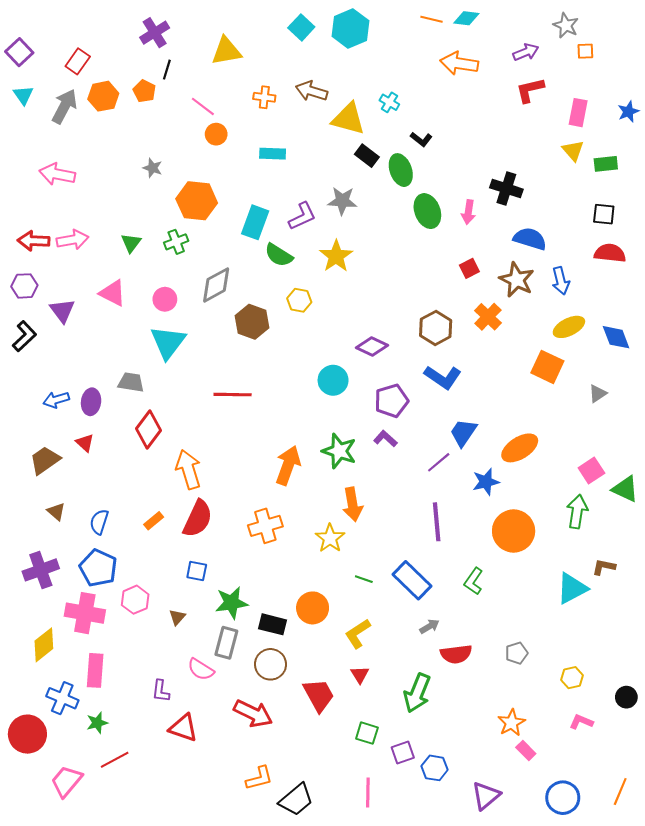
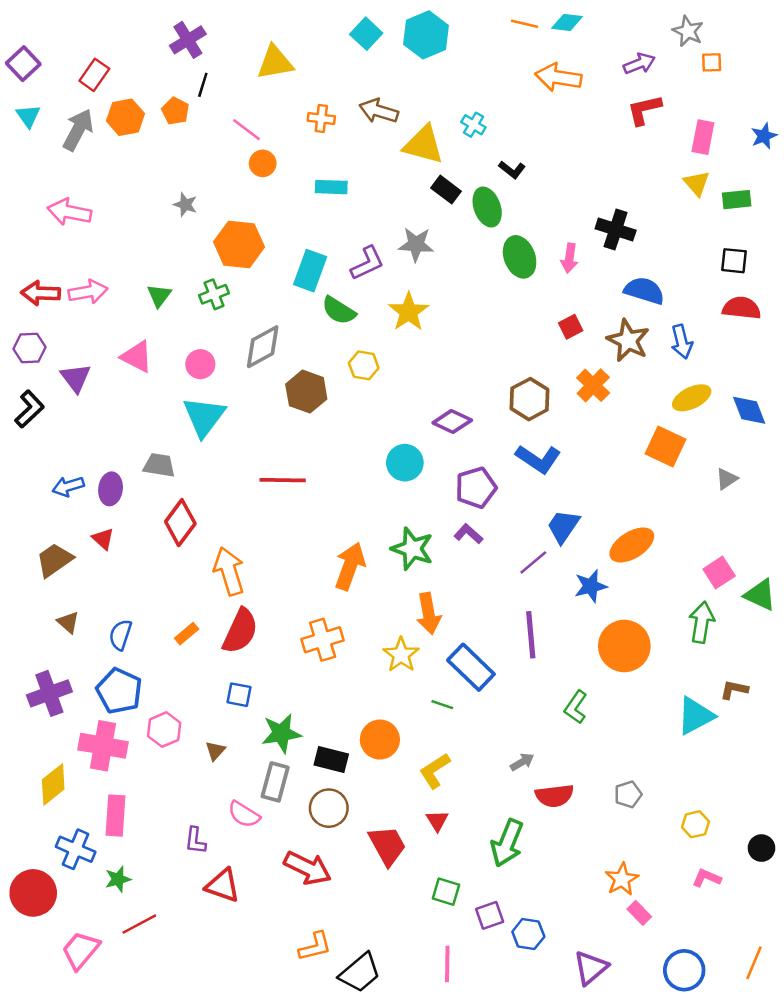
blue rectangle: (412, 580) -> (471, 667), moved

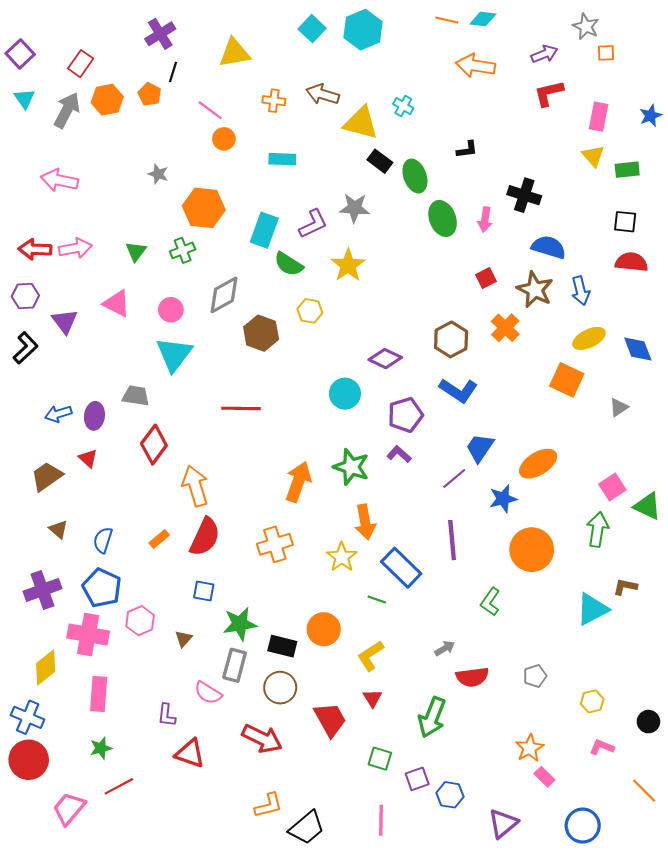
black L-shape: (512, 170) -> (467, 150), moved, turned -45
blue cross: (76, 849) -> (28, 717), moved
orange line: (754, 963) -> (644, 791), moved, turned -68

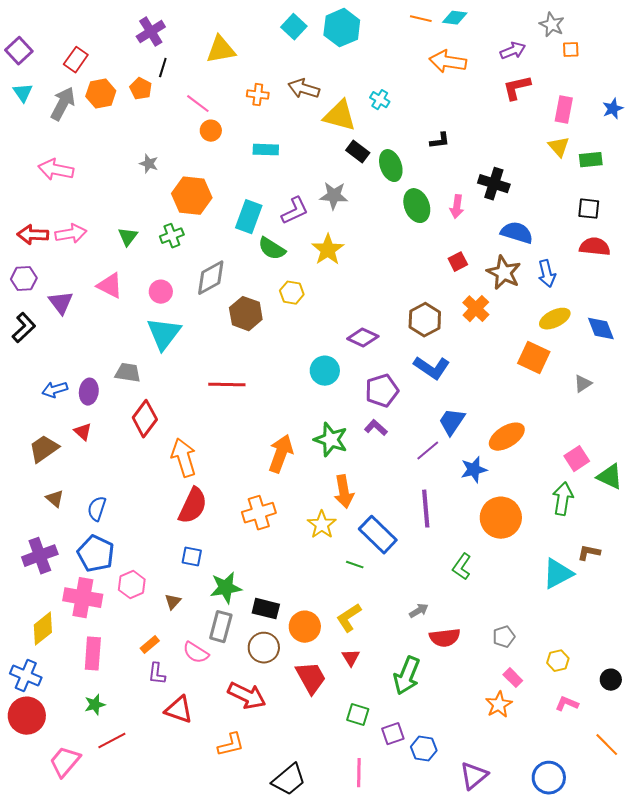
orange rectangle: (159, 539) -> (150, 645), moved
orange circle: (324, 629) -> (305, 627), moved
pink rectangle: (544, 777) -> (513, 678), moved
orange L-shape: (269, 805) -> (231, 745), moved

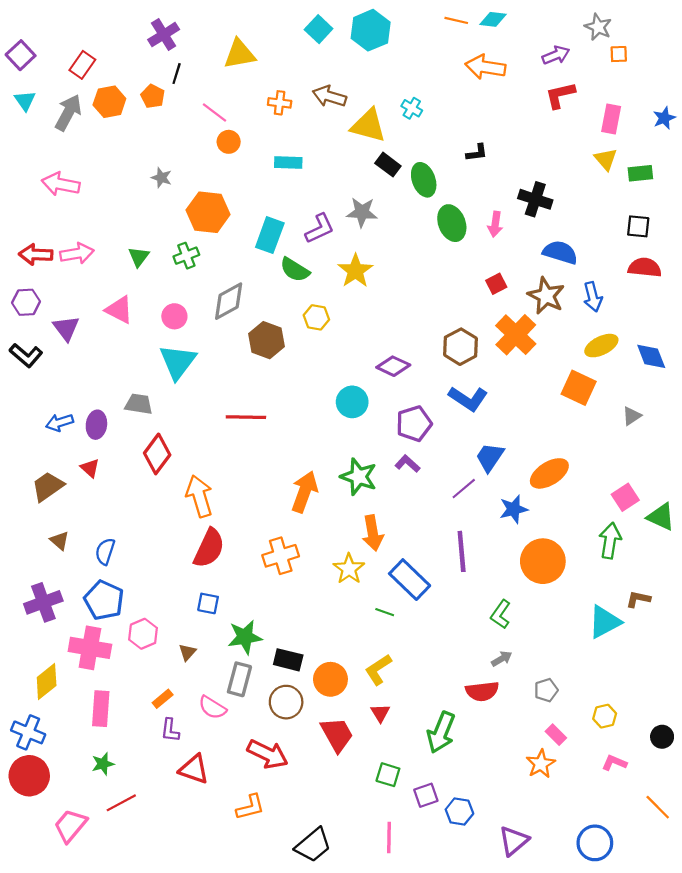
orange cross: (476, 309) -> (516, 335), size x1.4
black L-shape: (24, 328) -> (26, 355), turned 84
gray arrow: (419, 611) -> (502, 659), moved

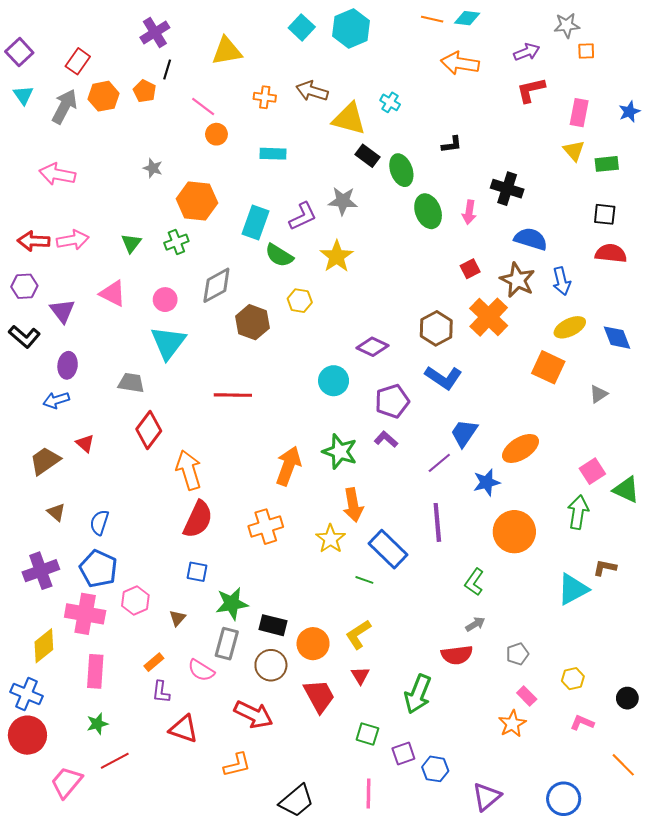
gray star: (598, 27) -> (567, 25), turned -30
purple ellipse: (96, 425) -> (68, 365), moved

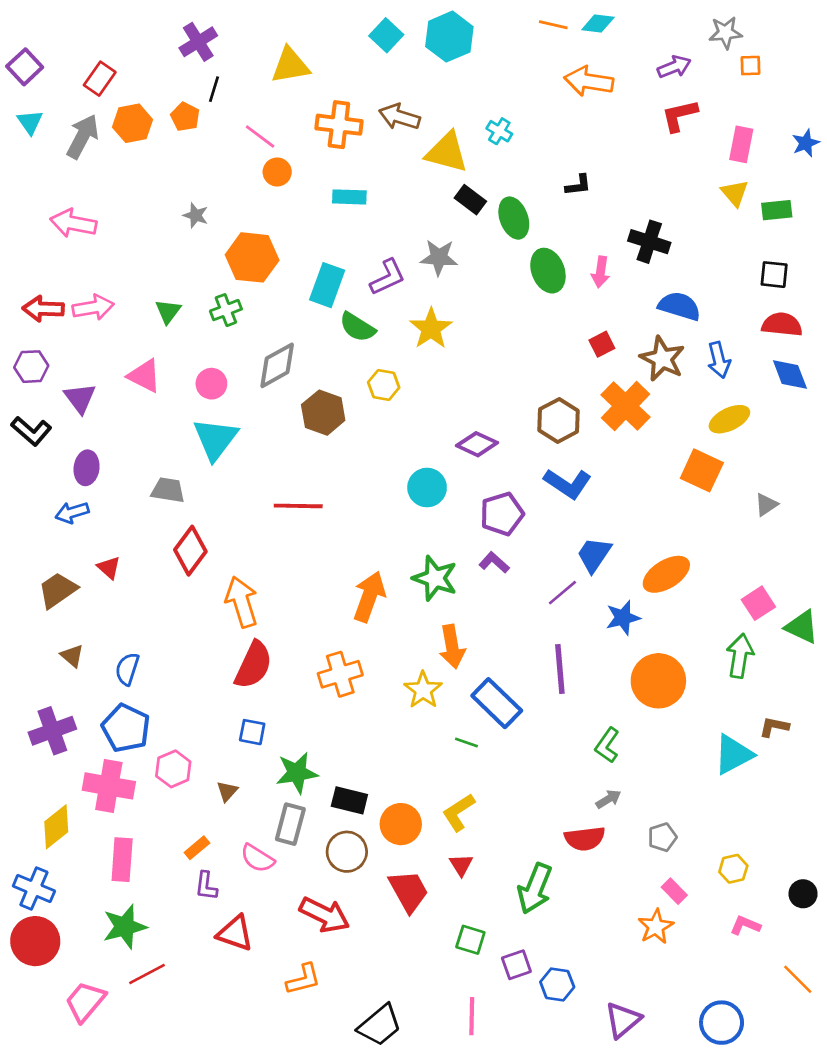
orange cross: (265, 97) -> (339, 125), size x1.6
blue diamond: (617, 338) -> (790, 374), moved
green star: (97, 724) -> (125, 927), size x1.6

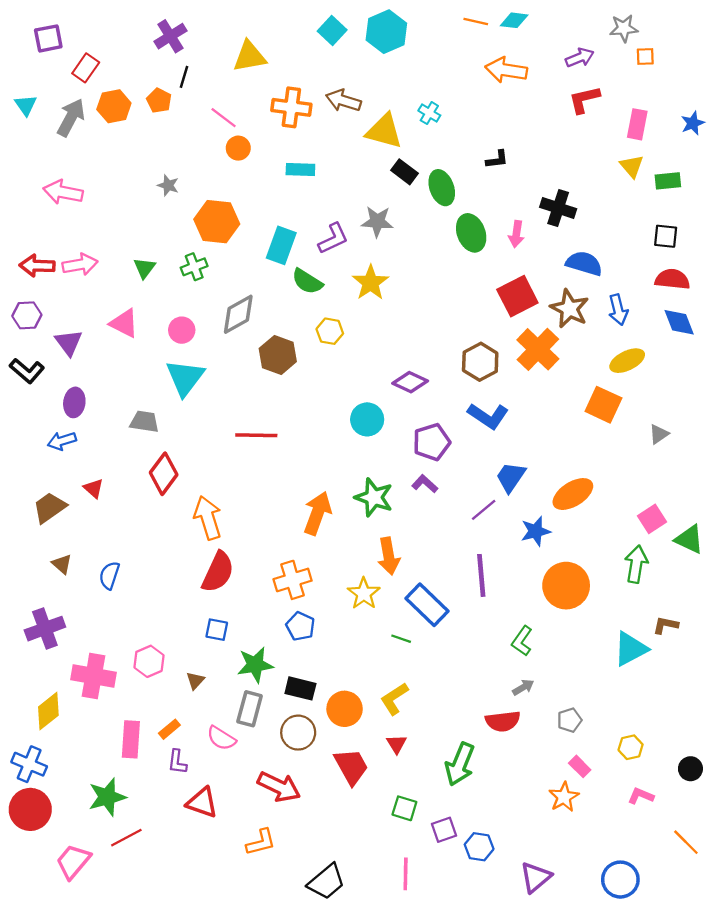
purple square: (25, 67) -> (48, 38), moved, turned 32
red square: (602, 344) -> (517, 296), size x1.8
blue pentagon: (126, 728) -> (300, 626), moved, size x0.7
pink rectangle: (122, 860) -> (131, 739), moved

